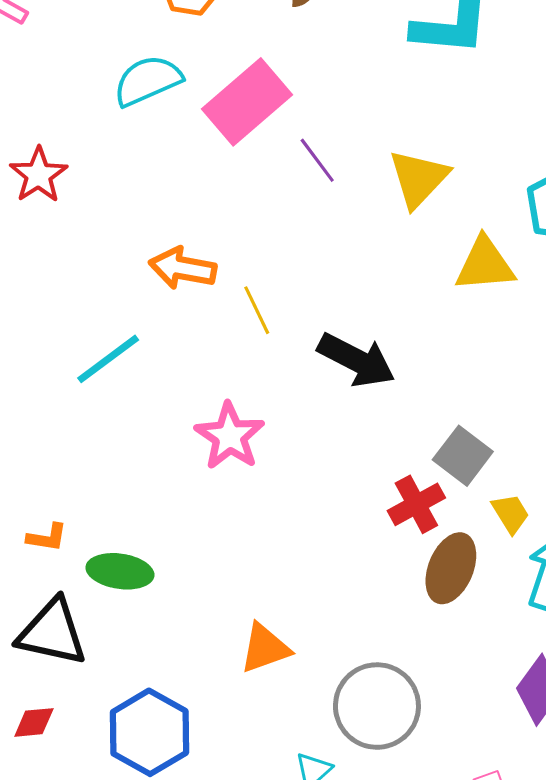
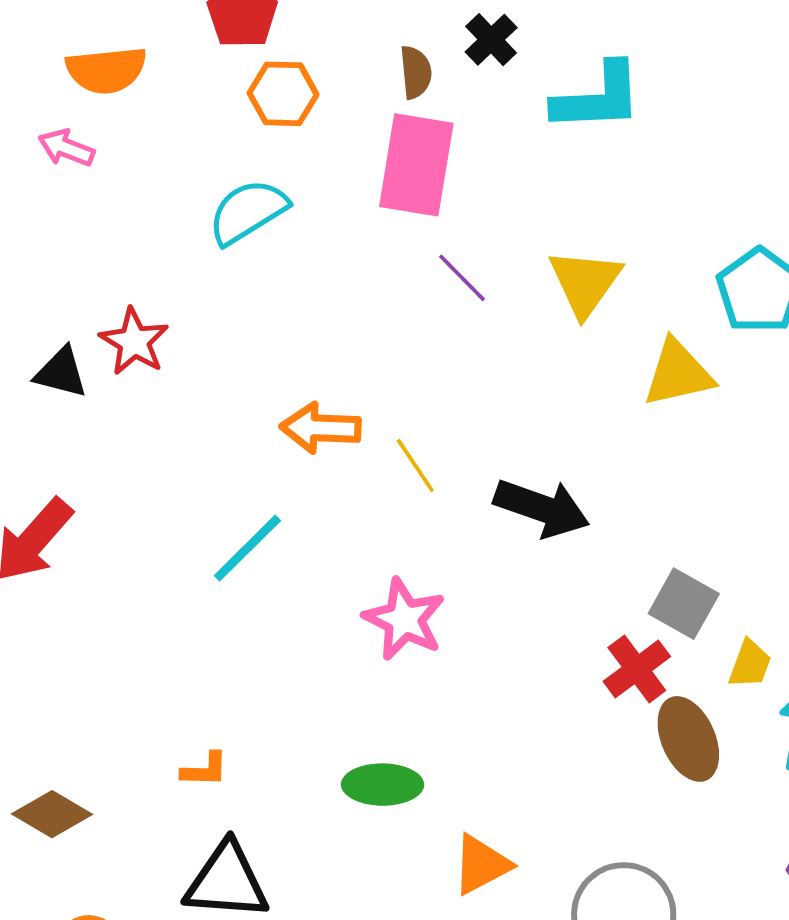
pink rectangle: (247, 102) -> (416, 165), moved, turned -32
yellow trapezoid: (510, 513) -> (750, 664), turned 60
brown ellipse: (451, 568) -> (688, 739), turned -38
green ellipse: (120, 571) -> (383, 785), moved

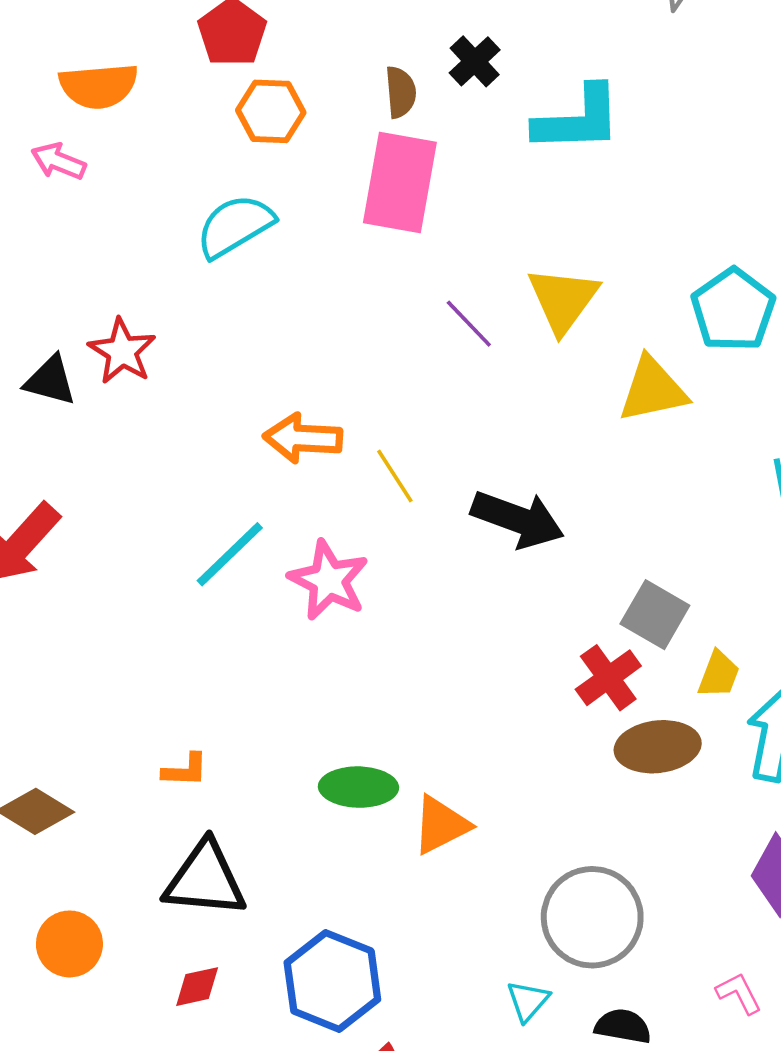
purple line: (462, 278) -> (469, 324), moved
pink star: (404, 619) -> (329, 580), moved
brown ellipse: (688, 739) -> (658, 747), turned -74
orange triangle: (481, 865) -> (441, 825), moved

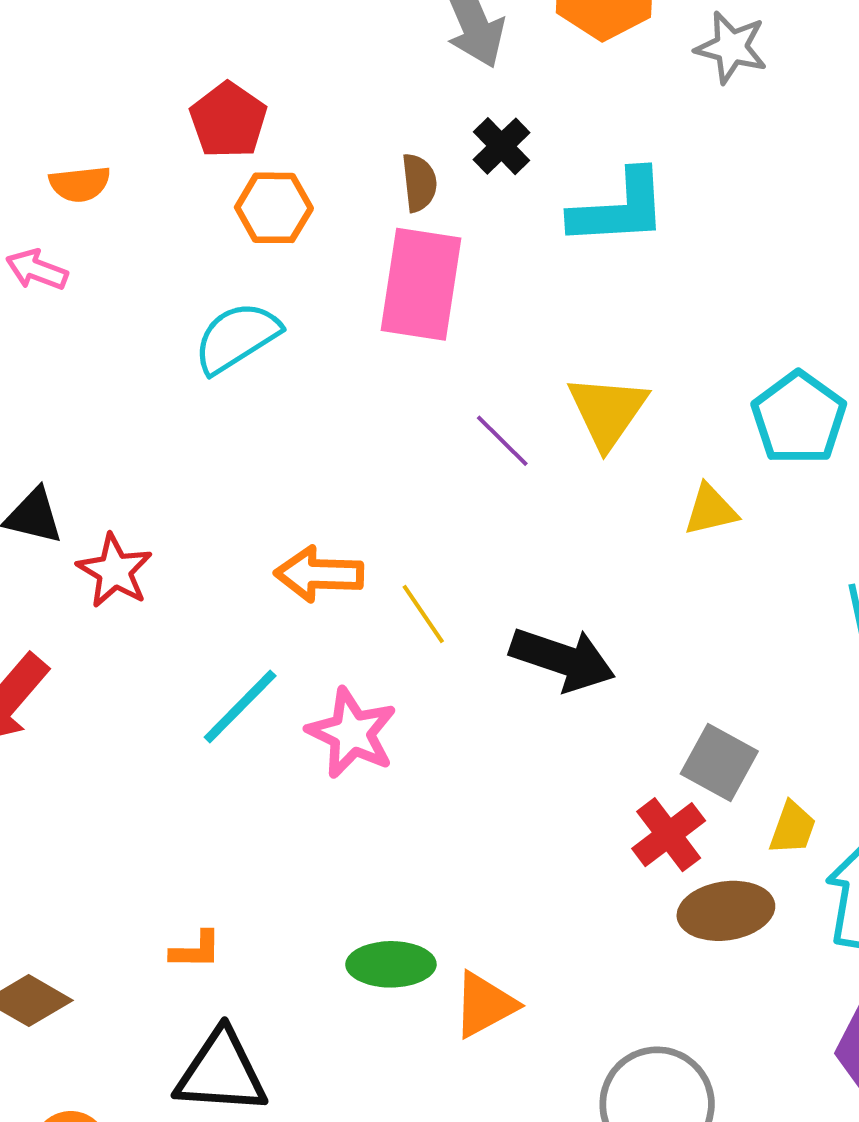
orange semicircle: (99, 86) -> (80, 184), size x0.7
red star: (122, 351) -> (115, 571), moved
yellow triangle: (653, 390) -> (711, 510), size x0.7

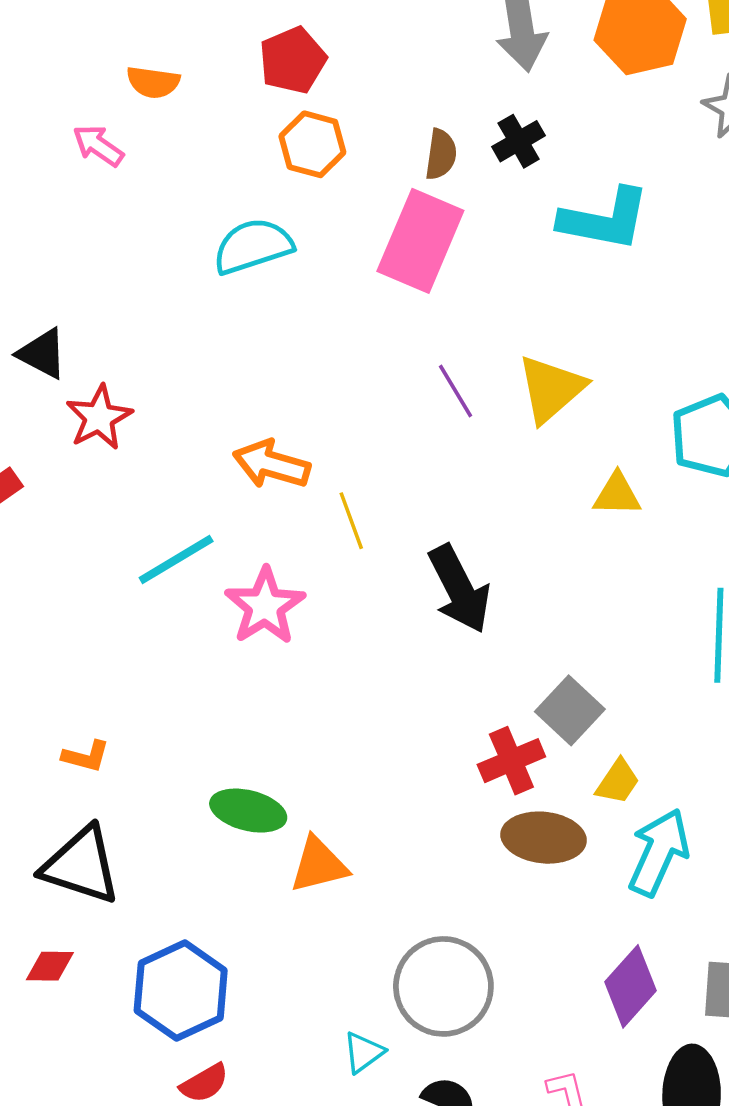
black arrow: (562, 659) -> (459, 589), turned 30

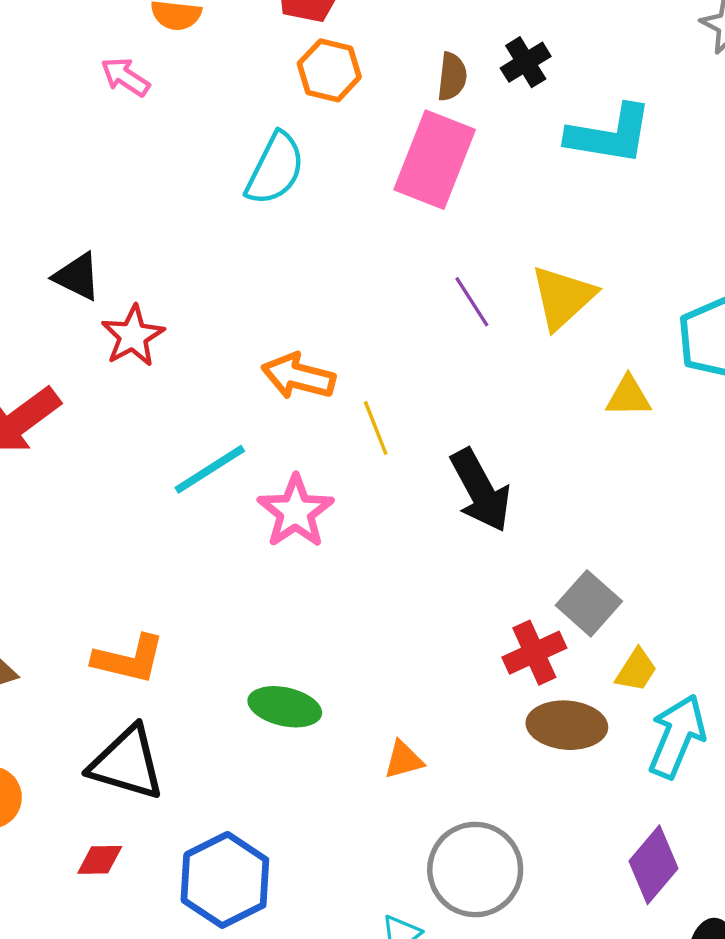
cyan semicircle: (253, 246) -> (275, 169), turned 136
orange L-shape: (86, 756) -> (129, 659), size x1.6
orange triangle: (319, 865) -> (404, 760), moved, size x0.7

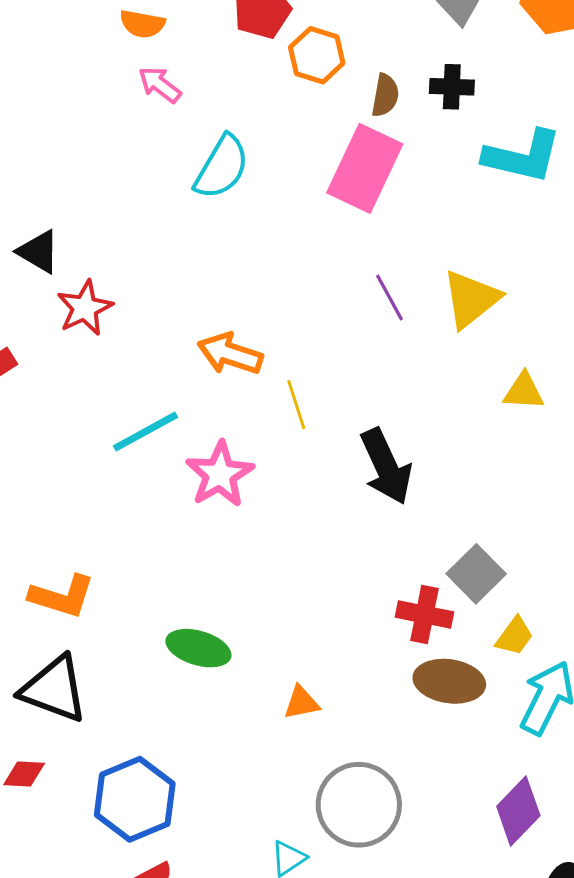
black cross: (526, 62) -> (452, 87), turned 30
orange hexagon: (329, 70) -> (317, 55), moved
pink arrow: (125, 77) -> (160, 85), moved
red cross: (534, 653) -> (425, 615), turned 32

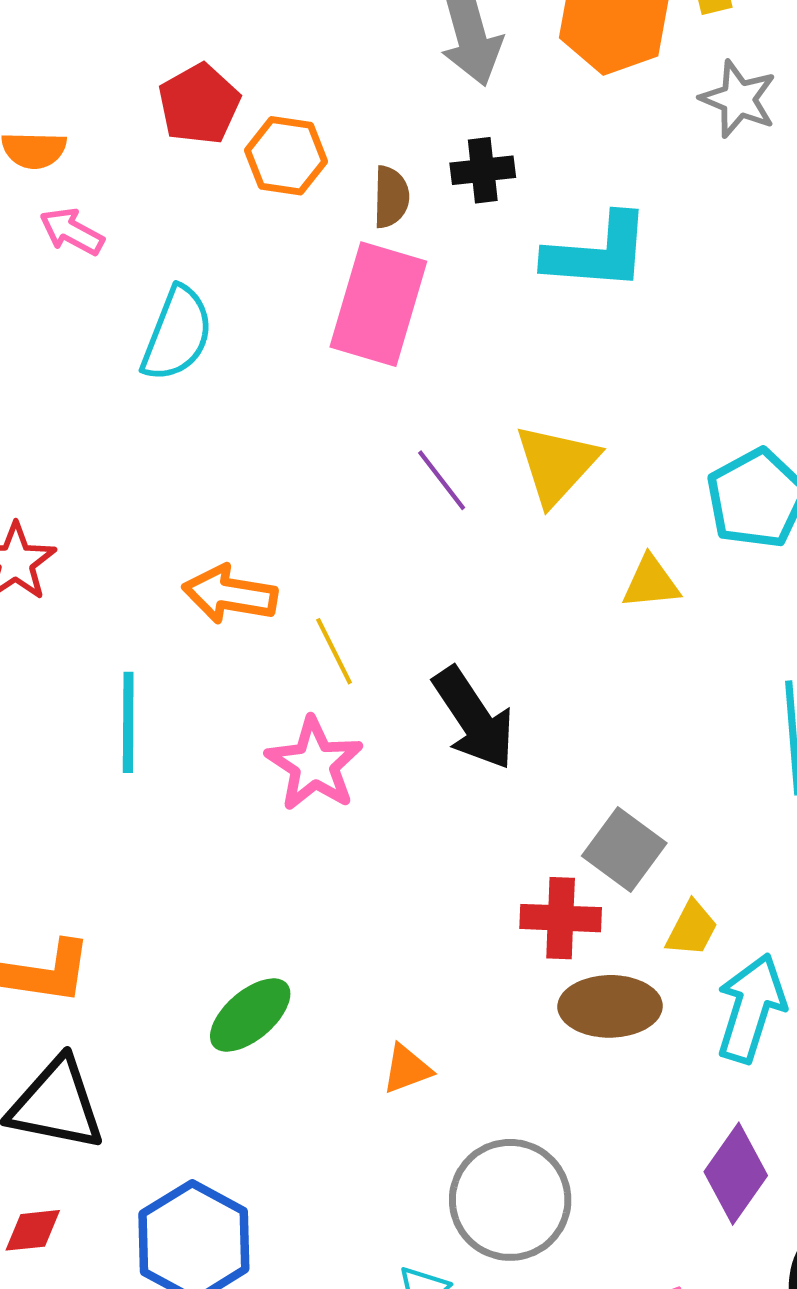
cyan line: (146, 432) -> (128, 722), turned -52
pink star: (220, 474) -> (314, 764), moved
green ellipse: (198, 648) -> (250, 1015), turned -48

